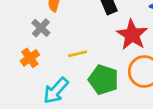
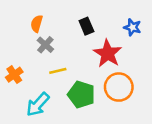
gray cross: (41, 28) -> (45, 45), moved

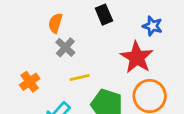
black rectangle: (86, 26) -> (104, 15), moved
blue star: (132, 27) -> (152, 26), moved

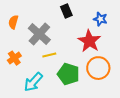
orange semicircle: (55, 23) -> (13, 22), moved
gray cross: (65, 47) -> (39, 34), size x1.6

